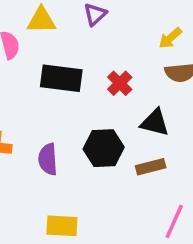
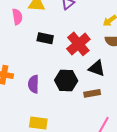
black rectangle: (61, 78) -> (45, 38), size x0.7
red cross: (120, 83) -> (78, 44), size x1.6

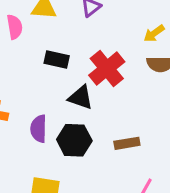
black triangle: (97, 68) -> (81, 97), moved
black hexagon: (66, 80) -> (74, 140), moved

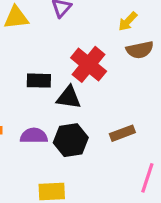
black rectangle: (57, 60) -> (39, 81), moved
purple semicircle: (39, 129) -> (34, 136), turned 100

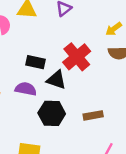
purple semicircle: (34, 136) -> (26, 89), moved

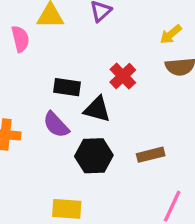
red cross: (77, 57) -> (123, 76), size x0.7
purple semicircle: (26, 89) -> (56, 125), turned -140

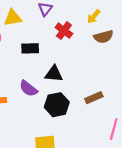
red cross: (123, 76) -> (64, 31), moved
black rectangle: (67, 87) -> (30, 48), moved

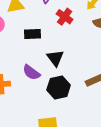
black triangle: (54, 74) -> (55, 58), turned 48

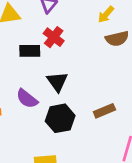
red cross: (65, 17) -> (54, 37), moved

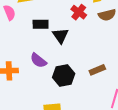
red cross: (54, 37) -> (79, 12), moved
black triangle: (57, 82) -> (60, 36), moved

